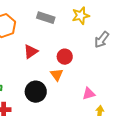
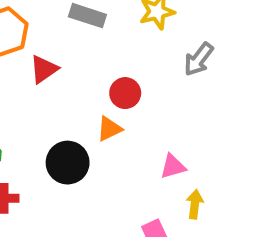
red triangle: (31, 52) -> (44, 69), moved
orange triangle: (57, 75) -> (109, 129), turned 40

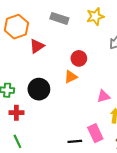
black circle: (68, 163) -> (39, 89), moved

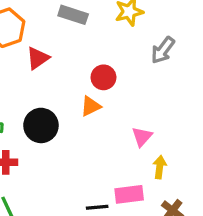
pink triangle: (103, 96) -> (142, 137), turned -32
pink rectangle: (95, 133) -> (129, 194), turned -72

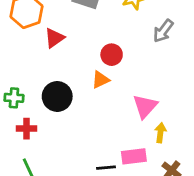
pink triangle: (142, 137) -> (145, 106), size x1.4

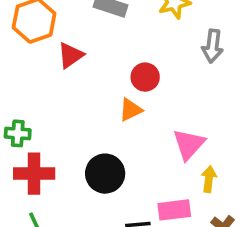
gray arrow: (163, 31) -> (213, 46), turned -30
black circle: (57, 96) -> (105, 174), moved
red cross: (27, 129) -> (34, 174), size x1.5

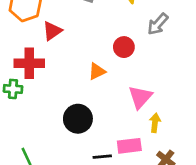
gray arrow: (213, 46) -> (158, 24), turned 35
red circle: (145, 77) -> (124, 47), moved
red cross: (34, 174) -> (29, 63), moved

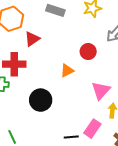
black circle: (78, 119) -> (41, 100), moved
pink rectangle: (129, 146) -> (92, 129), turned -48

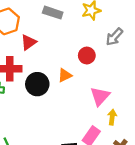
black circle: (41, 100) -> (37, 84), moved

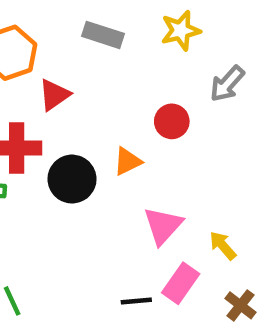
pink triangle: (100, 96) -> (163, 226), moved
yellow arrow: (112, 117) -> (223, 246), turned -48

